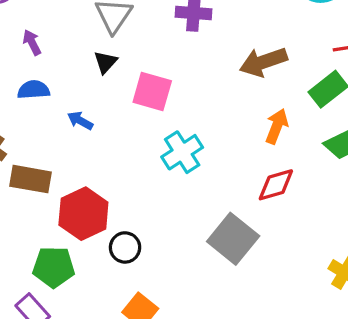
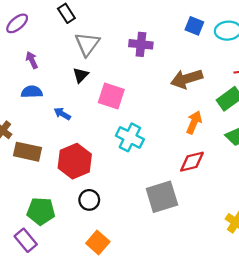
cyan cross: (182, 152) -> (130, 137), turned -32
red hexagon: (83, 214) -> (75, 161), moved
gray square: (233, 239) -> (162, 197), turned 32

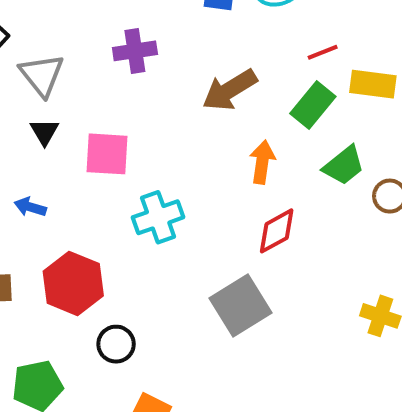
cyan cross: (130, 137) -> (158, 217), turned -32

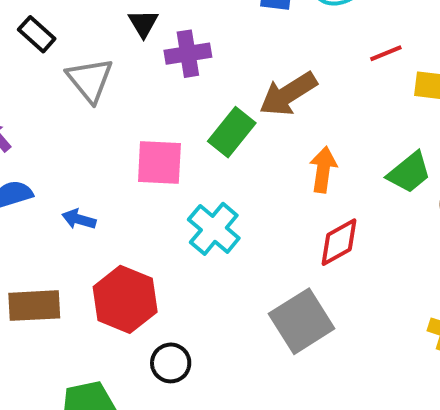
green rectangle: (313, 105) -> (232, 132), moved
black triangle: (44, 132) -> (143, 23), moved
cyan cross: (158, 217) -> (214, 229), turned -30

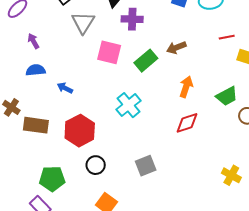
brown arrow: (288, 94) -> (176, 48), size x0.7
pink square: (159, 163) -> (109, 52), moved
gray square: (302, 321) -> (146, 166), moved, size x0.7

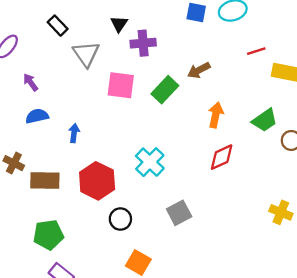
blue arrow: (65, 88) -> (74, 133), turned 77
cyan cross: (129, 105) -> (150, 162), moved
green pentagon: (52, 179) -> (48, 235), moved

